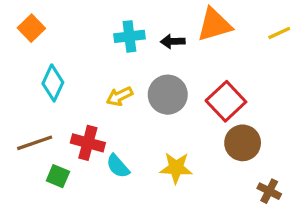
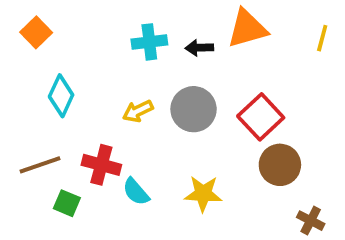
yellow line: (279, 33) -> (322, 38), turned -50

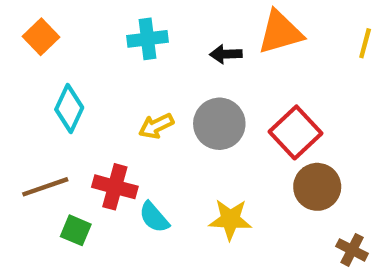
cyan cross: (149, 42) -> (148, 39), moved

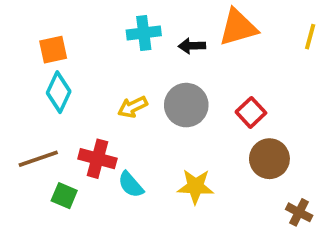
orange square: (41, 37) -> (53, 50), moved, turned 32
cyan cross: (148, 39) -> (144, 33), moved
red square: (295, 132) -> (251, 112), size x0.7

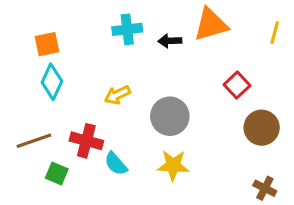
gray circle: (186, 105) -> (170, 116), moved
red square: (251, 112) -> (237, 85), moved
brown circle: (269, 159) -> (262, 128), moved

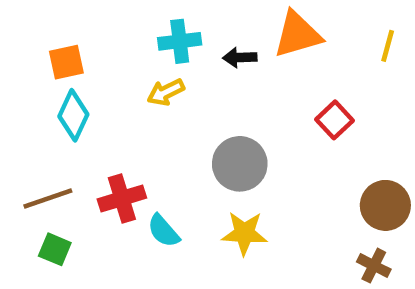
yellow arrow: (117, 95) -> (166, 92), moved
brown circle: (262, 128) -> (385, 205), moved
red cross: (86, 141) -> (122, 198), turned -32
green square: (57, 174) -> (55, 249), moved

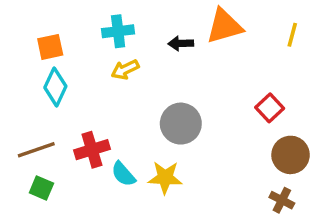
cyan cross: (180, 41) -> (118, 31), moved
red square: (335, 120) -> (270, 108), moved
yellow star: (244, 233) -> (165, 178), moved

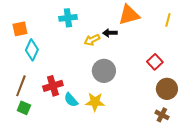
black arrow: (181, 43) -> (110, 33), moved
orange square: (50, 47) -> (20, 29), moved
yellow arrow: (125, 70) -> (92, 40), moved
brown line: (36, 150) -> (21, 86), turned -50

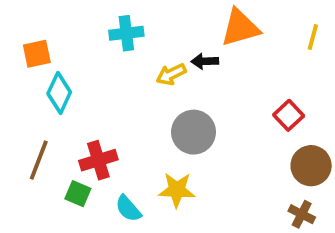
cyan semicircle: (71, 100) -> (128, 209), moved
green square: (24, 108) -> (78, 194), moved

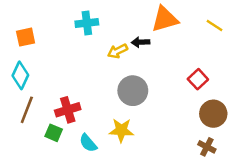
yellow line: (313, 37) -> (215, 26), turned -72
cyan diamond: (59, 93) -> (20, 75), moved

